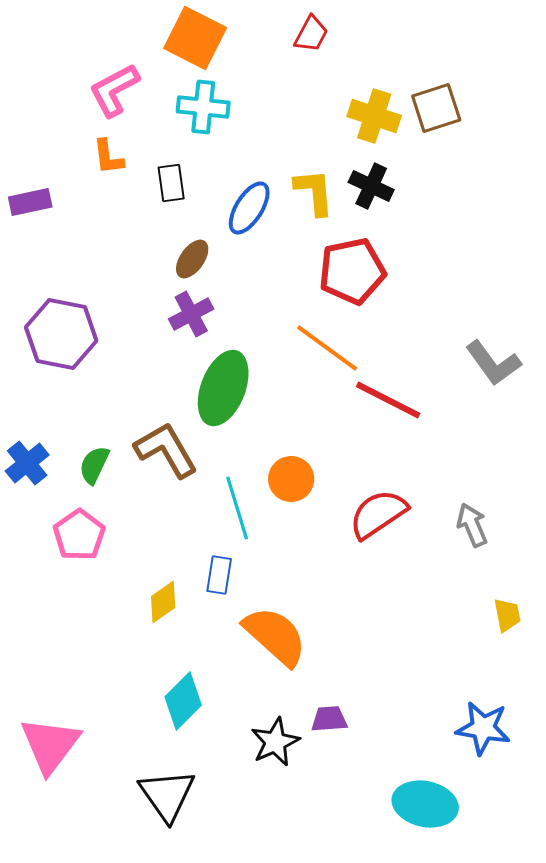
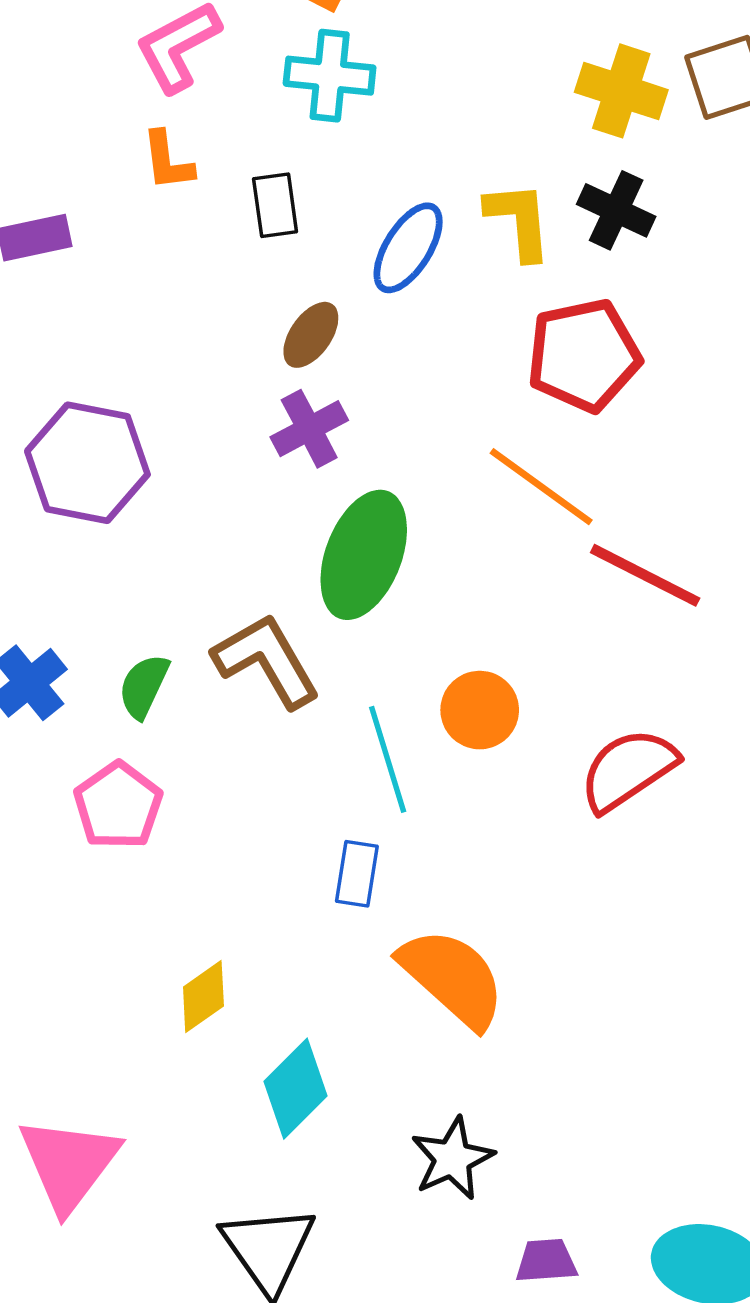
yellow diamond: (163, 602) -> (203, 997), moved
purple trapezoid: (329, 719) -> (546, 1261), moved

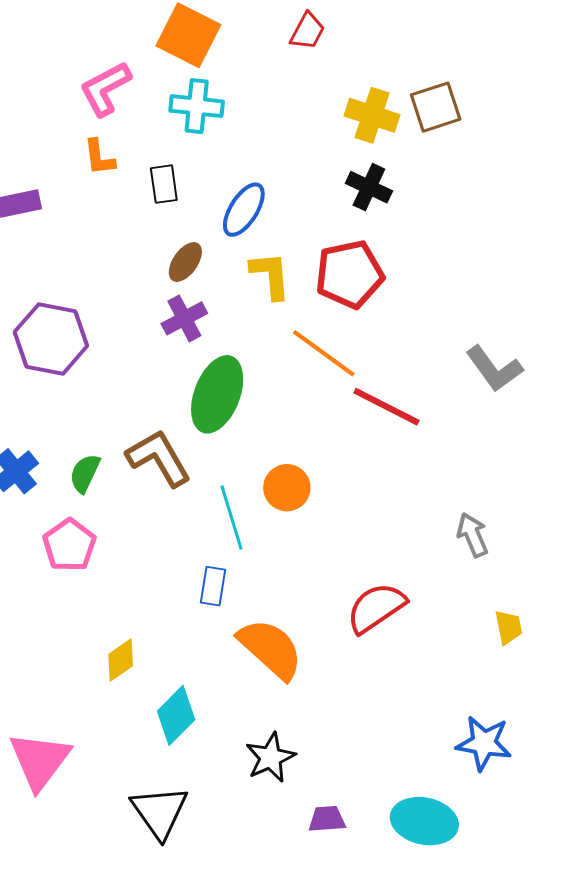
yellow L-shape: (519, 221) -> (270, 275), moved
red semicircle: (628, 770) -> (376, 608), moved

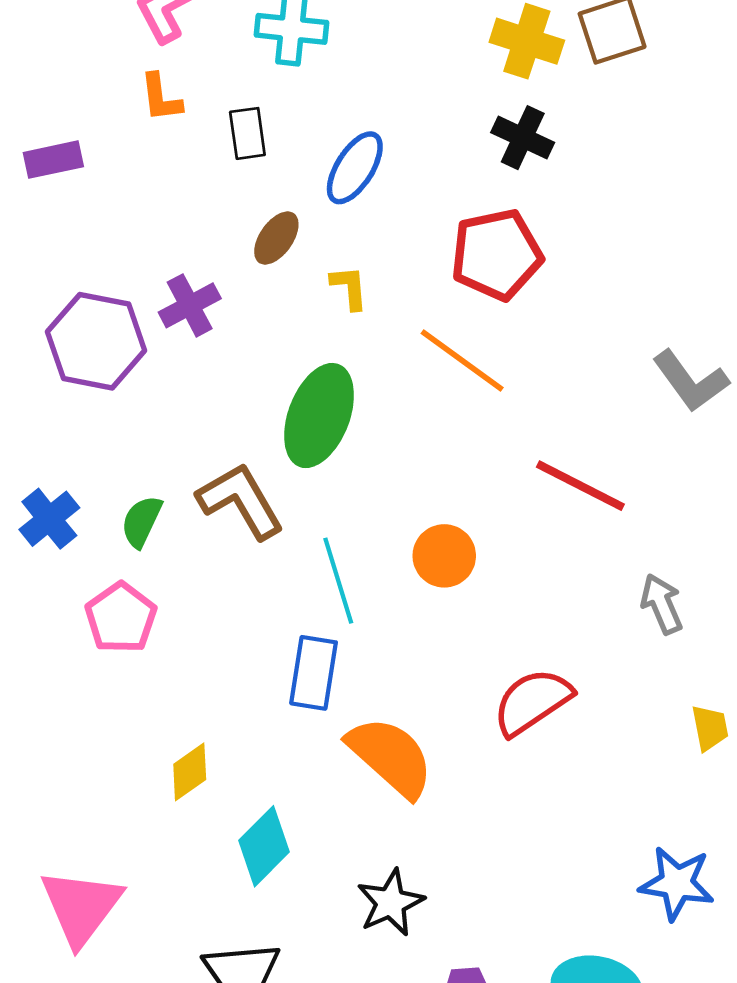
yellow L-shape: (270, 275) -> (349, 288), moved, size x0.7
purple cross: (184, 318) -> (190, 305), moved
red line: (386, 407) -> (580, 486), moved
orange circle: (287, 488) -> (444, 556), moved
blue rectangle: (213, 586) -> (314, 673), size x1.4

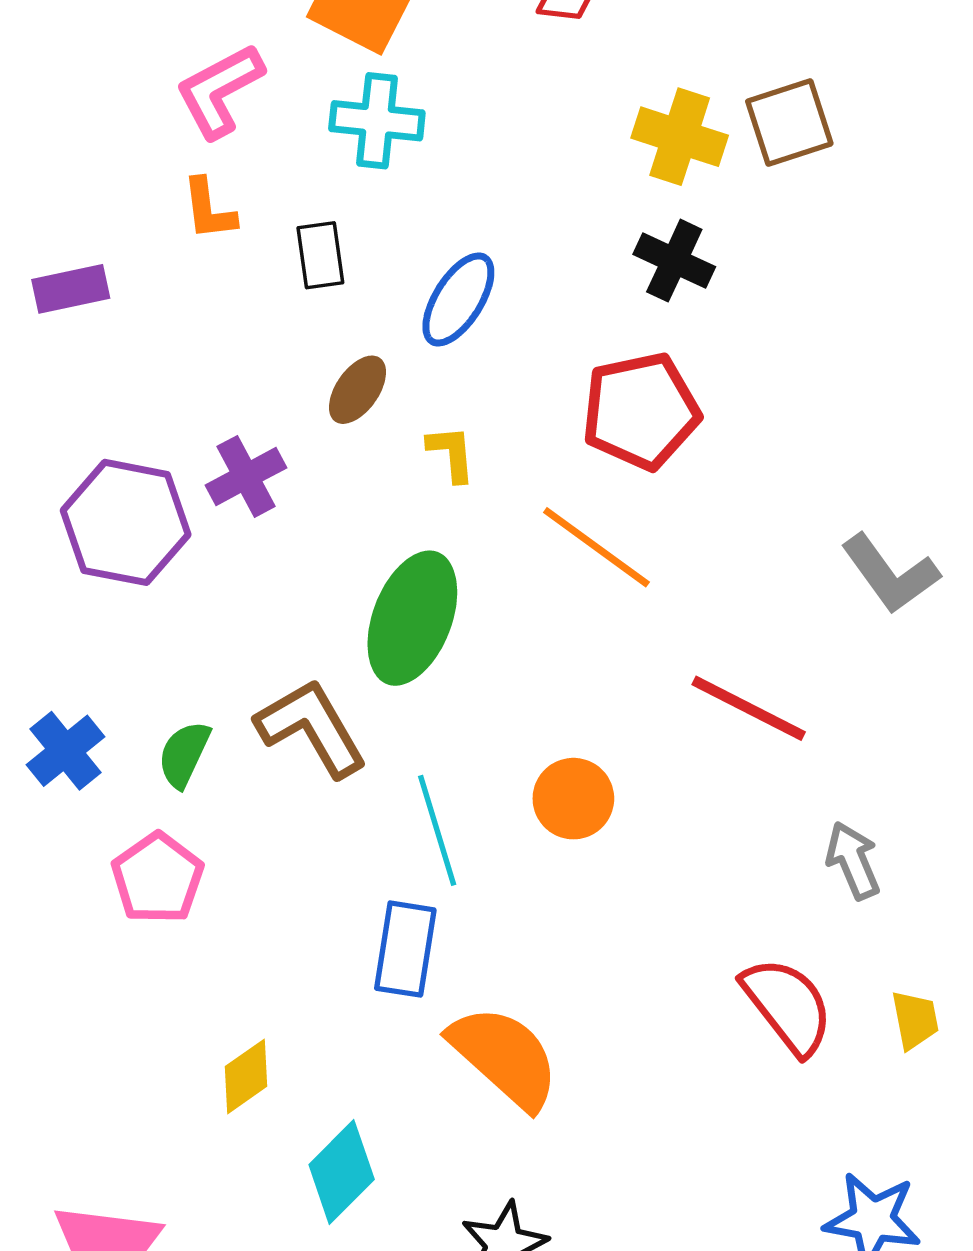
red semicircle: (532, 702) -> (788, 1006), moved, turned 86

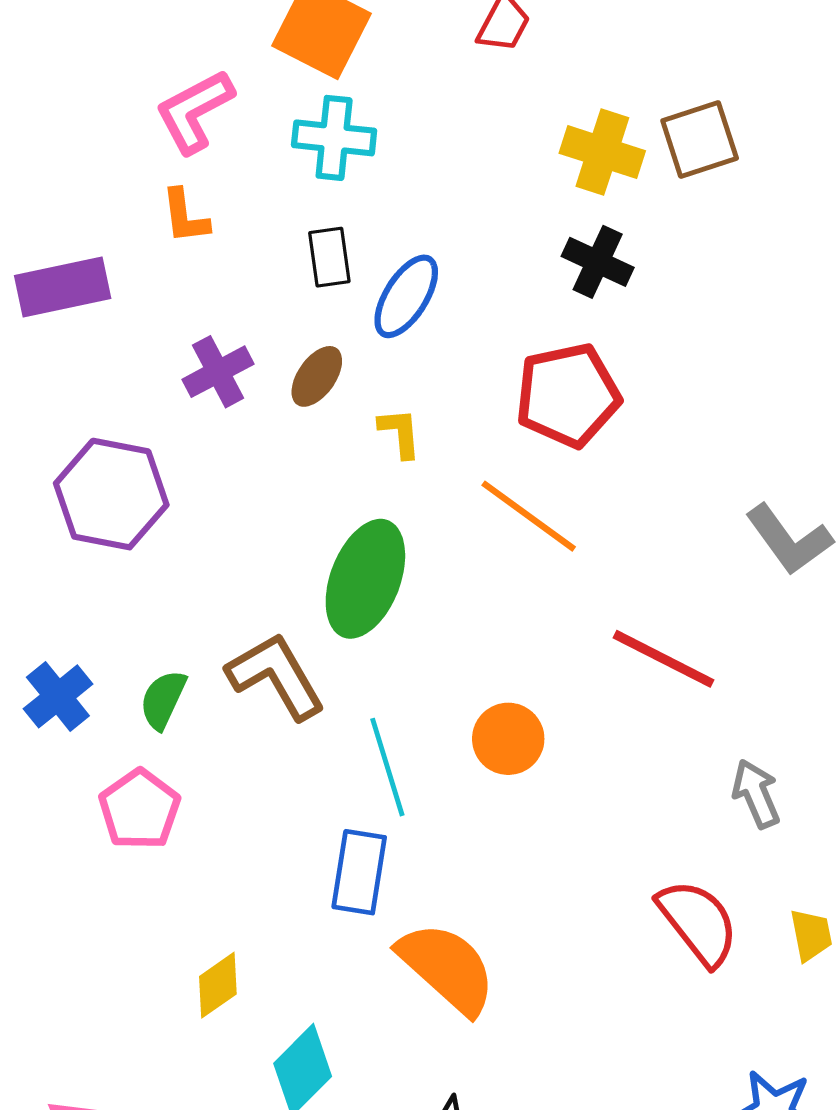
black rectangle: (320, 255) -> (329, 257), moved
purple rectangle: (71, 289) -> (63, 287), size x1.4
purple cross: (246, 476) -> (218, 372), moved

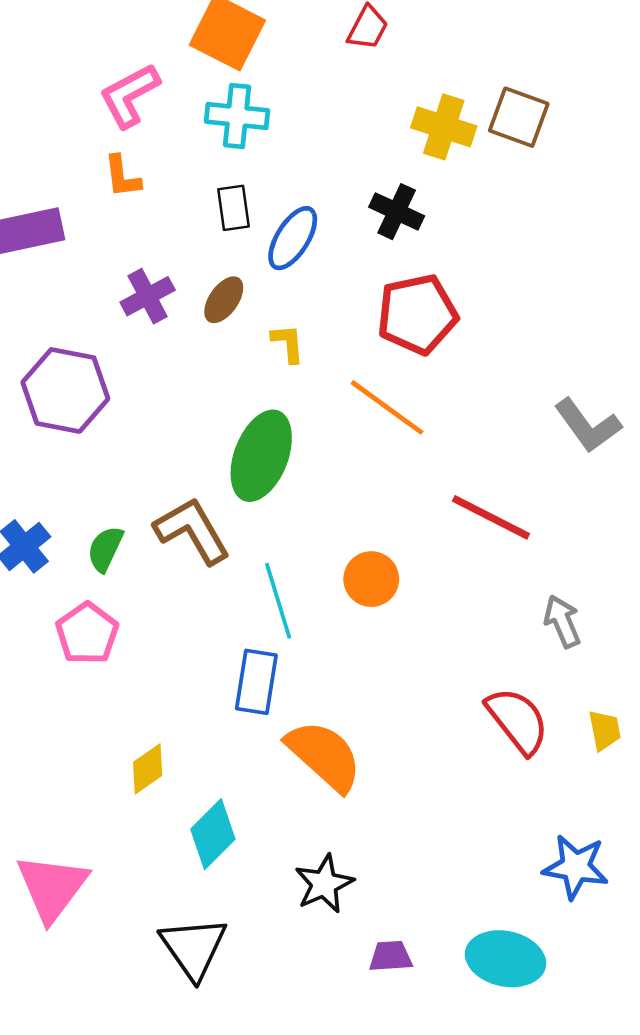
brown square: (700, 139) -> (519, 117), turned 38
black cross: (598, 262) -> (397, 212), moved

